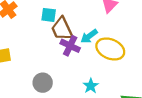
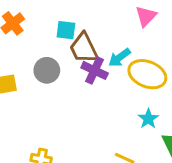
gray circle: (43, 83) -> (47, 70), moved
cyan star: (91, 86) -> (148, 119), moved

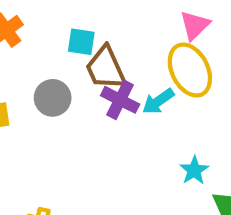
cyan arrow: (119, 58) -> (158, 101), moved
yellow ellipse: (147, 74) -> (190, 70), moved, turned 39

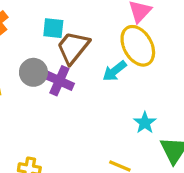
brown trapezoid: (106, 68) -> (73, 47), turned 66
purple cross: (120, 100) -> (59, 81), moved

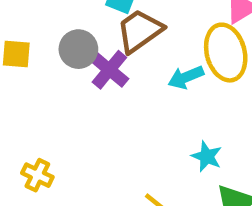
cyan star: (145, 123) -> (207, 156), turned -30

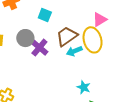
brown trapezoid: (140, 31) -> (67, 36), moved

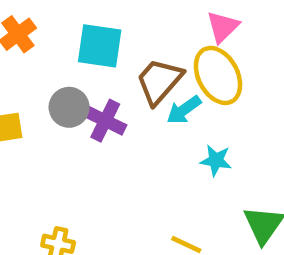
cyan square: (45, 15) -> (100, 46), size x1.5
cyan star: (84, 87) -> (216, 160), moved

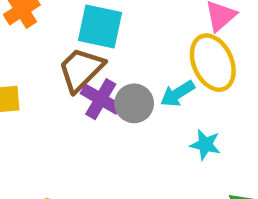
brown trapezoid: (159, 81) -> (81, 70), moved
gray circle: (69, 107) -> (134, 103), moved

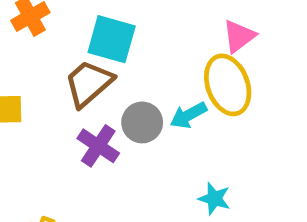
purple cross: (101, 99) -> (98, 146), moved
cyan star: (205, 145) -> (214, 198), moved

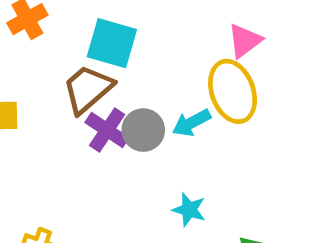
purple cross: (98, 146) -> (107, 130), moved
cyan star: (214, 198) -> (189, 210), moved

